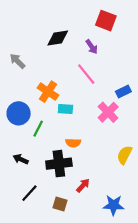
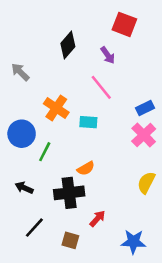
black diamond: (58, 38) -> (68, 45), turned -40
cyan rectangle: (65, 109) -> (88, 122), moved
pink cross: (108, 112) -> (144, 135), moved
orange semicircle: (73, 143) -> (86, 168), turned -32

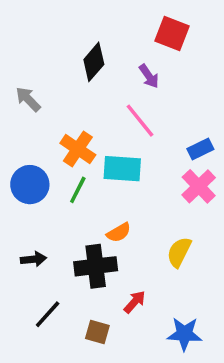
cyan rectangle: (88, 122) -> (122, 169), size x1.5
green line: (45, 152) -> (78, 190), moved
yellow semicircle: (146, 183) -> (179, 252), moved
black arrow: (24, 188) -> (33, 259), turned 150

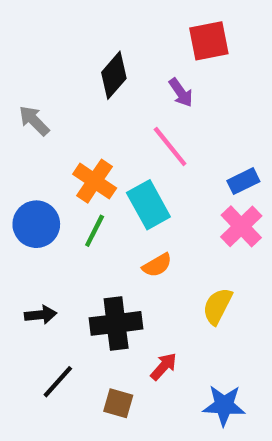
red square: (172, 33) -> (209, 41), turned -32
cyan rectangle: (122, 169) -> (148, 205), turned 57
orange semicircle: (119, 233) -> (157, 265), moved

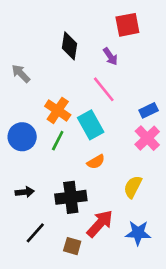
black diamond: (114, 75) -> (70, 46), turned -32
red arrow: (164, 367) -> (100, 224), size x1.6
blue star: (224, 405) -> (138, 233), moved

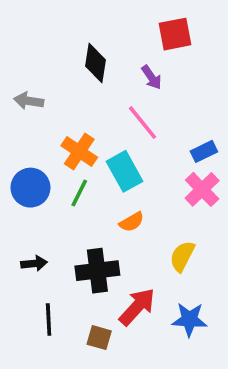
gray arrow: (21, 74) -> (29, 101), turned -36
black line: (35, 233) -> (49, 319), turned -45

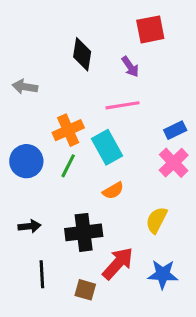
pink line: (142, 123) -> (122, 105), turned -60
orange cross: (79, 151) -> (68, 130), turned 32

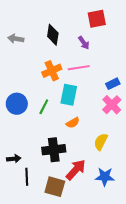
gray arrow: (25, 87) -> (16, 39), moved
orange cross: (68, 130) -> (52, 71), moved
cyan rectangle: (107, 147) -> (69, 95), turned 40
black arrow: (29, 226) -> (14, 159), moved
brown square: (85, 290) -> (55, 187), size x1.5

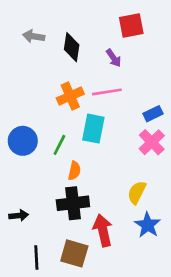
gray arrow: (16, 39) -> (34, 36), moved
orange semicircle: (73, 123) -> (74, 171), moved, turned -48
red arrow: (76, 170) -> (103, 230), turned -55
black line: (27, 177) -> (36, 258), moved
blue star: (105, 177) -> (148, 225), moved, turned 30

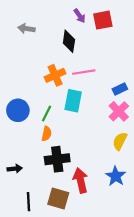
black diamond: (72, 47) -> (69, 41), moved
purple arrow: (114, 58) -> (79, 16), moved
orange semicircle: (74, 171) -> (47, 134), moved
yellow semicircle: (137, 192) -> (120, 141), moved

